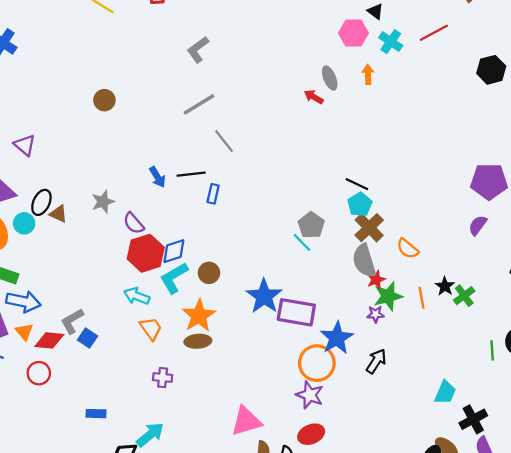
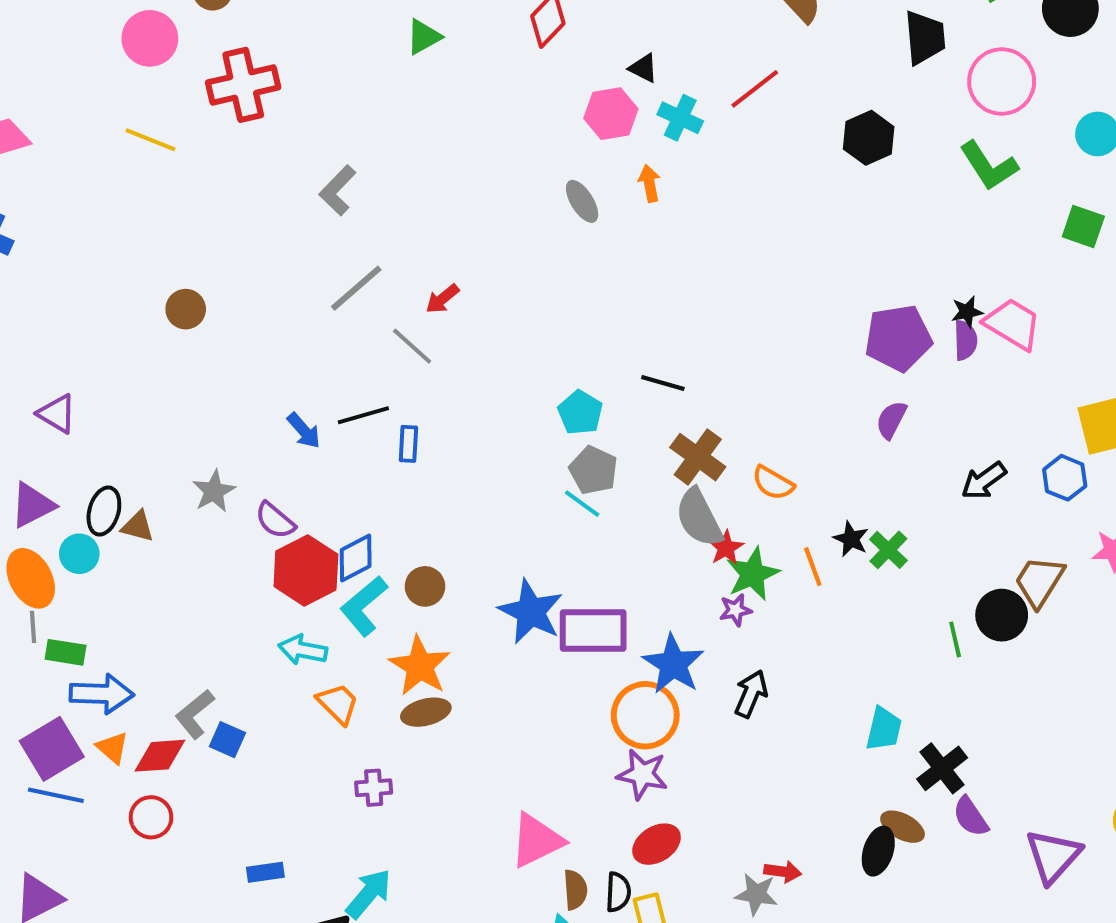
red arrow: (314, 97) -> (442, 299), moved, turned -60
cyan pentagon: (360, 205) -> (580, 413), moved

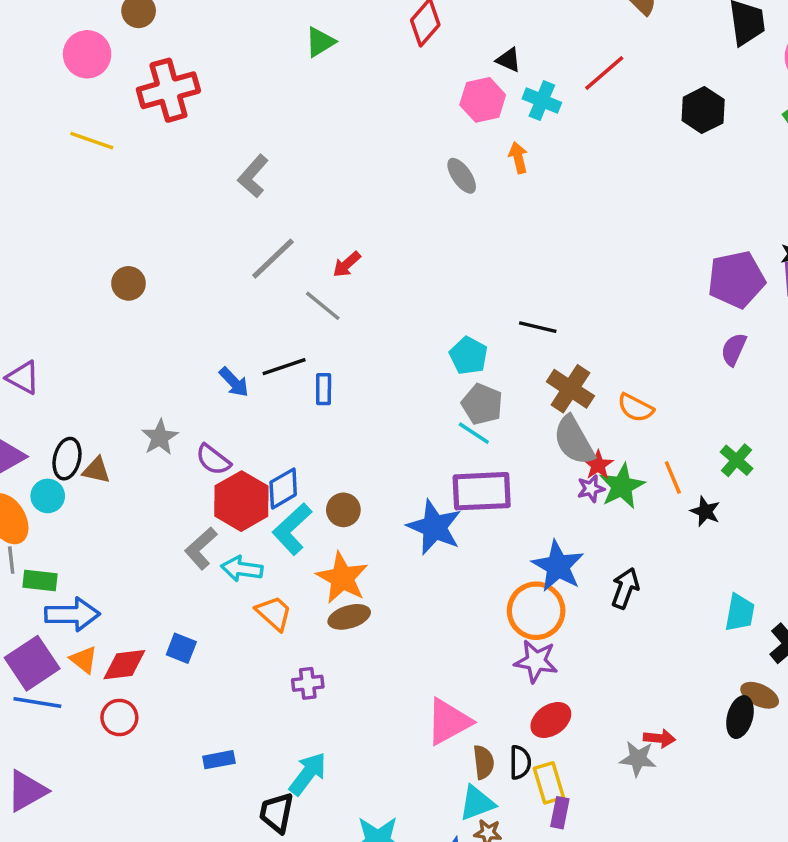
black star: (851, 539) -> (705, 511), moved
purple star: (735, 610) -> (591, 489), moved
purple rectangle: (593, 631) -> (482, 491), moved
gray L-shape: (195, 714) -> (201, 548), moved

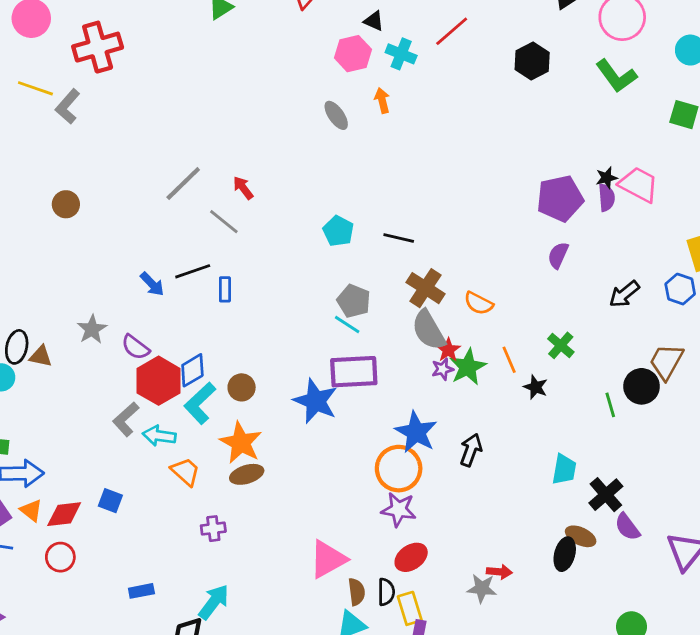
gray L-shape: (253, 176) -> (68, 106), moved
red arrow: (347, 264) -> (243, 188), turned 95
cyan pentagon: (469, 356) -> (338, 231), moved

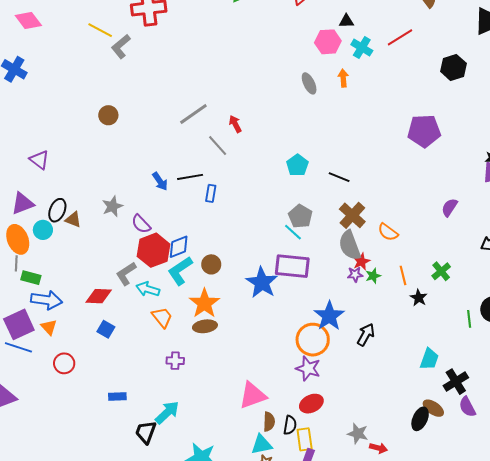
black triangle: (374, 21) -> (346, 21), turned -35
purple pentagon: (560, 198) -> (424, 131), moved
green star: (468, 367) -> (373, 276), size x0.6
red diamond: (64, 514) -> (99, 296), moved
red arrow: (499, 572) -> (378, 448), moved

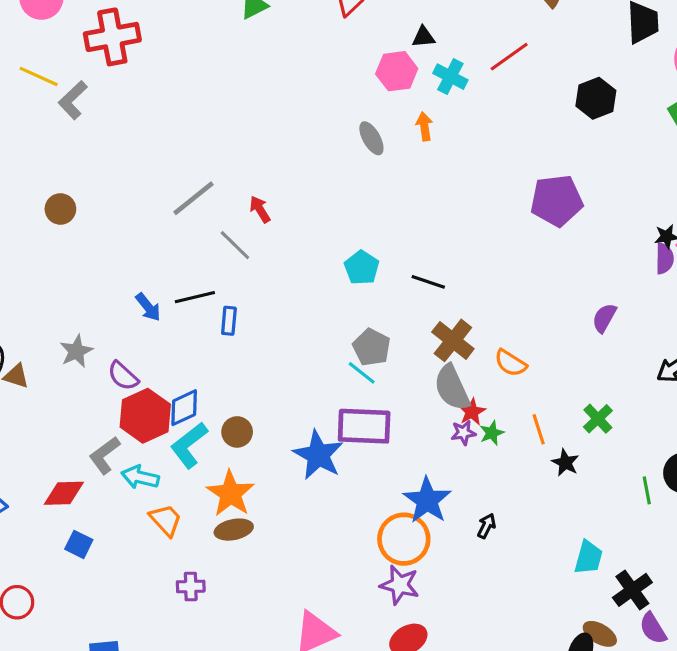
black arrow: (366, 335) -> (486, 526), size x0.7

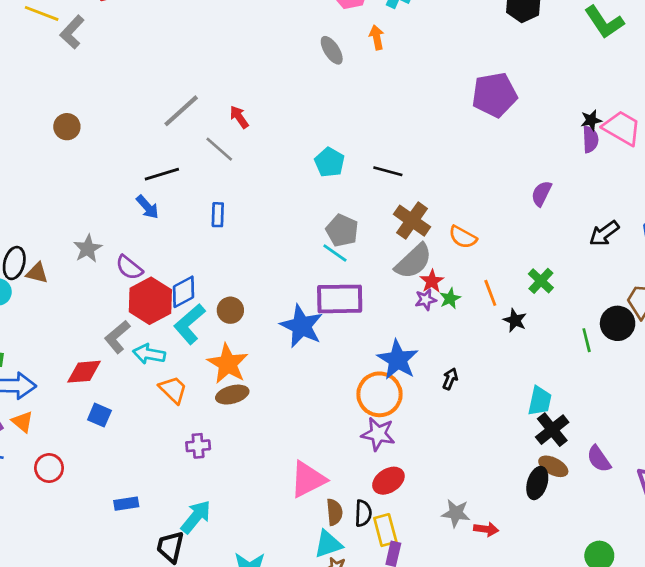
black line: (195, 297) -> (162, 174), moved
gray semicircle: (452, 388) -> (413, 261), turned -105
black cross: (632, 590) -> (552, 430), moved

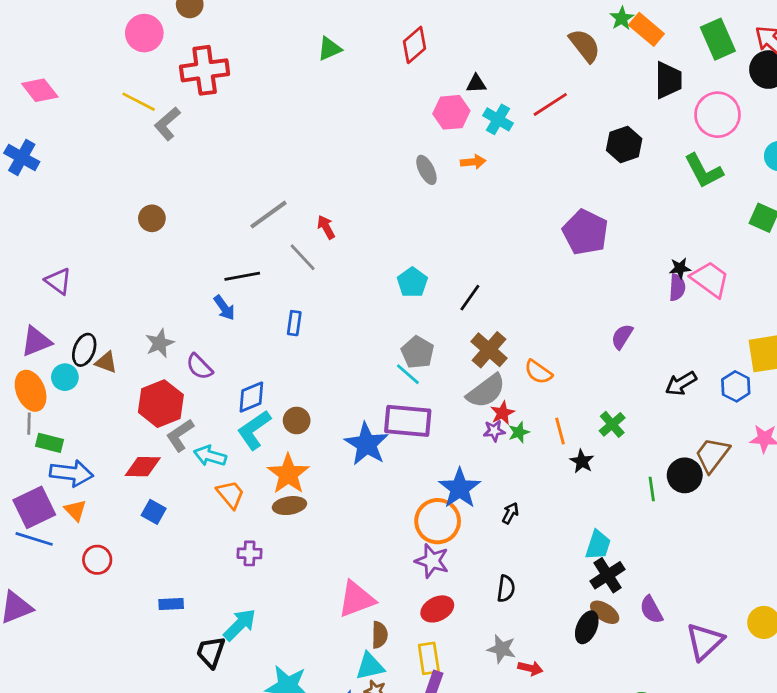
orange arrow: (377, 37) -> (473, 162), turned 90
purple pentagon: (494, 95) -> (585, 232), turned 30
black line: (388, 171) -> (470, 298), turned -76
red hexagon: (150, 301) -> (161, 404), moved
black semicircle: (363, 513) -> (506, 589), moved

